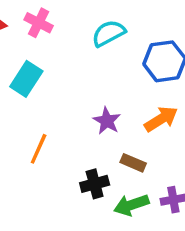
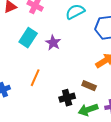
purple star: (107, 121) -> (53, 43), moved

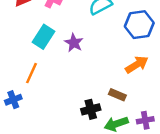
orange line: (35, 78) -> (31, 73), moved

